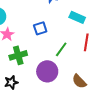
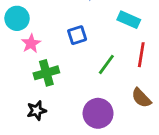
purple circle: (47, 71) -> (98, 113), moved
brown semicircle: (79, 81) -> (141, 98), moved

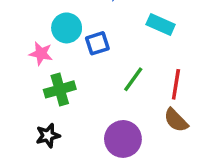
cyan circle: (17, 18) -> (67, 28), moved
pink star: (31, 43) -> (41, 54), turned -30
red line: (141, 55) -> (176, 84), moved

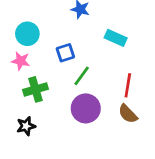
cyan circle: (67, 28) -> (27, 34), moved
green line: (133, 79) -> (82, 76), moved
purple circle: (123, 139) -> (86, 108), moved

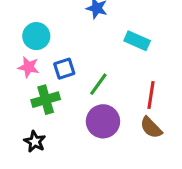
blue square: (65, 53) -> (64, 69), moved
black star: (26, 126) -> (35, 141), turned -30

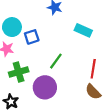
blue square: (64, 69) -> (32, 37), moved
purple circle: (103, 121) -> (45, 87), moved

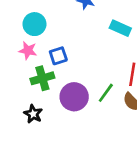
blue square: (32, 37) -> (58, 56), moved
green line: (56, 61) -> (106, 93), moved

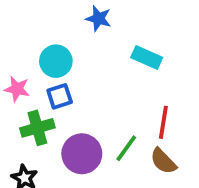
cyan circle: (34, 24) -> (56, 61), moved

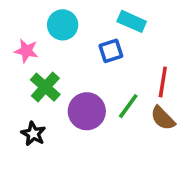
cyan rectangle: (147, 57) -> (132, 21), moved
blue square: (60, 96) -> (111, 51), moved
green cross: (37, 128) -> (45, 87), turned -32

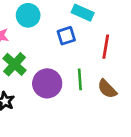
red line: (163, 82) -> (106, 47), moved
green line: (128, 106) -> (80, 79), turned -40

